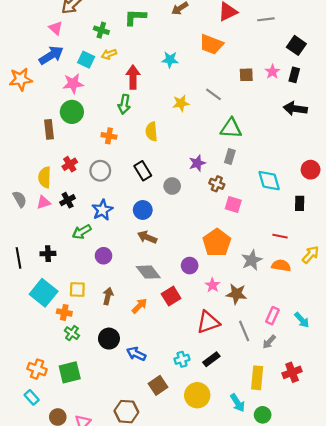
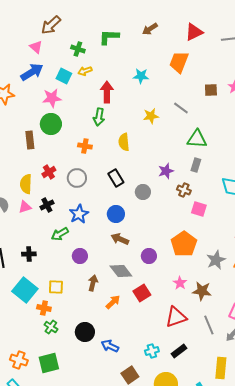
orange trapezoid: (211, 44) -> (179, 62), turned 90
purple circle: (190, 266) -> (149, 256), moved
brown arrow: (108, 296) -> (93, 283), moved

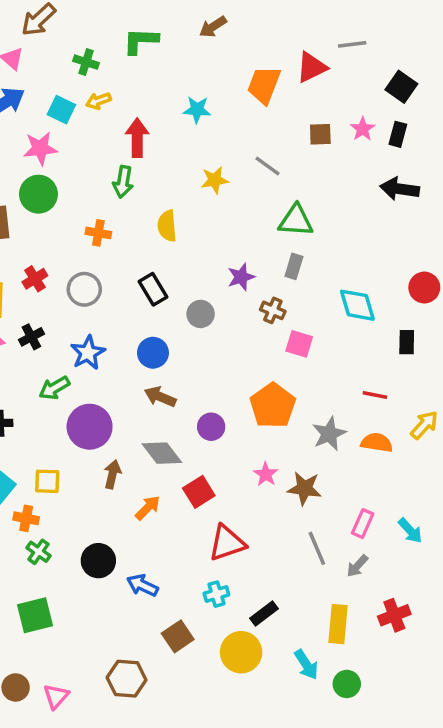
red triangle: (194, 32) -> (312, 67), moved
purple circle: (80, 256) -> (90, 427), size x1.6
red triangle: (176, 317) -> (227, 543), moved
black rectangle: (179, 351) -> (264, 613), moved

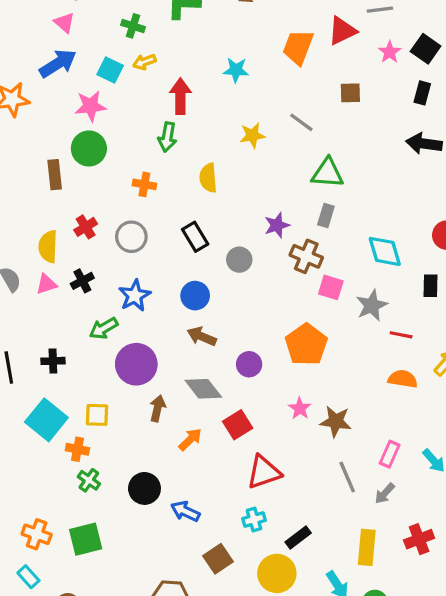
pink star: (363, 129) -> (390, 52), moved
brown cross: (273, 310) -> (306, 256), size x1.4
gray star: (329, 434) -> (372, 305), moved

